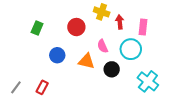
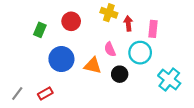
red circle: (76, 27) -> (71, 21), moved
blue circle: (57, 55) -> (61, 59), size x1.5
cyan cross: (148, 81) -> (169, 80), moved
red rectangle: (42, 87) -> (45, 94), turned 32

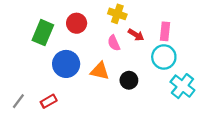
red arrow: (128, 23) -> (136, 35), moved, turned 128
green rectangle: (40, 30) -> (43, 33), size x1.5
pink semicircle: (110, 49) -> (114, 43), moved
cyan circle: (140, 53) -> (164, 57), moved

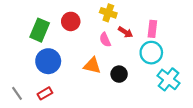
blue circle: (66, 64) -> (48, 61), moved
gray line: (18, 101) -> (17, 93), turned -72

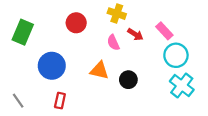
pink rectangle: (152, 29) -> (164, 31), turned -49
green rectangle: (40, 30) -> (23, 32), moved
cyan circle: (151, 53) -> (176, 55), moved
red rectangle: (45, 93) -> (60, 101), moved, turned -48

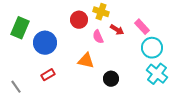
red circle: (76, 23) -> (79, 20), moved
blue circle: (52, 66) -> (45, 43), moved
black circle: (128, 80) -> (111, 79), moved
red rectangle: (60, 101) -> (48, 75), moved, turned 48

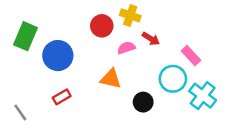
pink rectangle: (142, 27) -> (191, 56), moved
pink semicircle: (98, 37) -> (126, 48), turned 96
cyan circle: (152, 48) -> (173, 79), moved

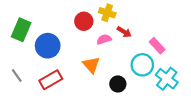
orange triangle: (111, 79) -> (91, 65), turned 36
red rectangle: (62, 97) -> (51, 80), size x1.5
gray line: (20, 112) -> (17, 75), moved

